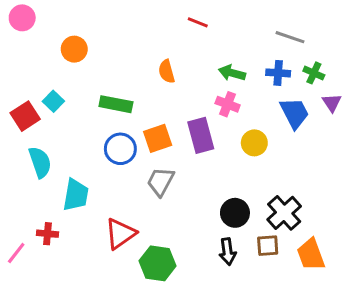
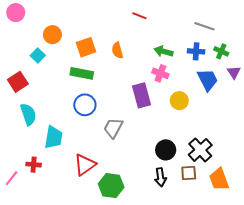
cyan square: (53, 101) -> (38, 56), moved
orange square: (158, 138) -> (86, 47), moved

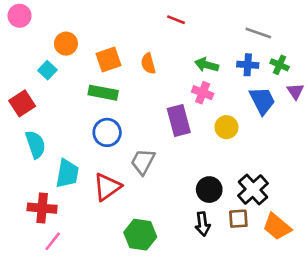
red cross: (34, 165) -> (42, 208), size x1.5
red triangle: (85, 165) -> (107, 187), moved
pink line: (12, 178) -> (53, 241), moved
orange trapezoid: (219, 179) -> (277, 227), turned -30

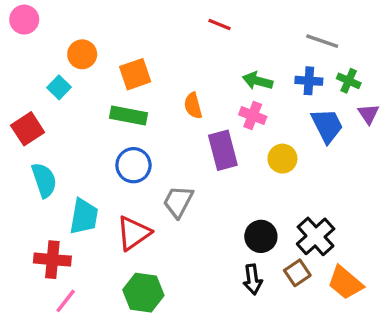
orange semicircle: (148, 63) -> (193, 106), moved
brown square: (238, 219) -> (297, 273), turned -30
green hexagon: (140, 235) -> (143, 293), moved

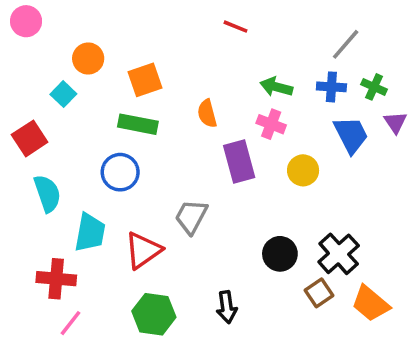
gray line: (322, 41) -> (346, 44), turned -68
blue circle: (133, 165) -> (120, 172), moved
black arrow: (253, 279) -> (227, 307), moved

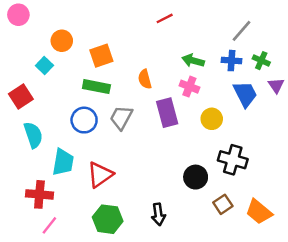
red line: (236, 27) -> (165, 18), turned -49
gray trapezoid: (191, 217) -> (121, 118), moved
black cross: (339, 254) -> (233, 160), moved, turned -32

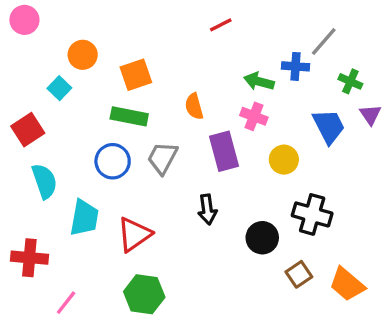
blue cross: (232, 61) -> (296, 66), moved
red cross: (39, 194) -> (29, 258), moved
black arrow: (158, 214) -> (207, 209), moved

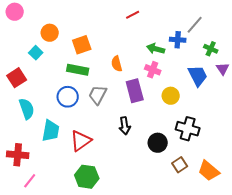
pink line: (66, 303) -> (30, 181), moved

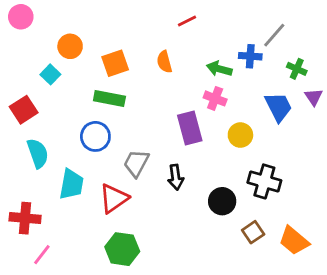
orange semicircle: (117, 64) -> (164, 62), moved
gray trapezoid: (98, 95) -> (136, 163), moved

